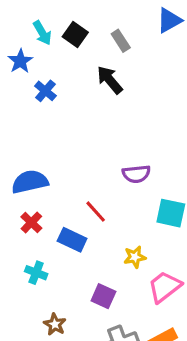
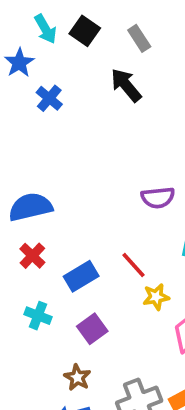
red line: (96, 212) -> (134, 265), moved
blue rectangle: (72, 240) -> (81, 276), turned -56
purple square: (103, 296) -> (92, 329), moved, turned 30
brown star: (55, 324) -> (77, 377), moved

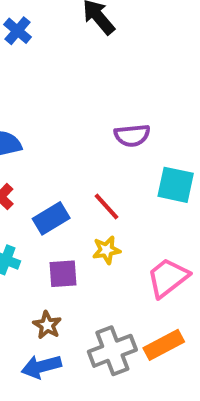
yellow star: (156, 297) -> (106, 250), moved
purple square: (92, 329) -> (63, 274), turned 32

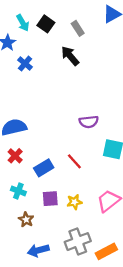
yellow star: (106, 250) -> (74, 202), moved
brown star: (47, 325) -> (26, 220), moved
orange rectangle: (164, 345) -> (106, 251), moved

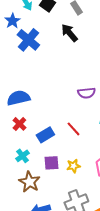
blue cross: (25, 64) -> (28, 40), size x1.6
cyan cross: (18, 191) -> (22, 156), turned 32
brown star: (26, 220) -> (29, 182), size x1.5

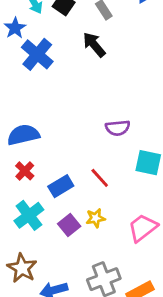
cyan cross: (22, 156) -> (29, 215), size x1.5
purple square: (51, 163) -> (69, 225), turned -35
yellow star: (73, 166) -> (95, 218), moved
brown star: (29, 182) -> (22, 268), moved

